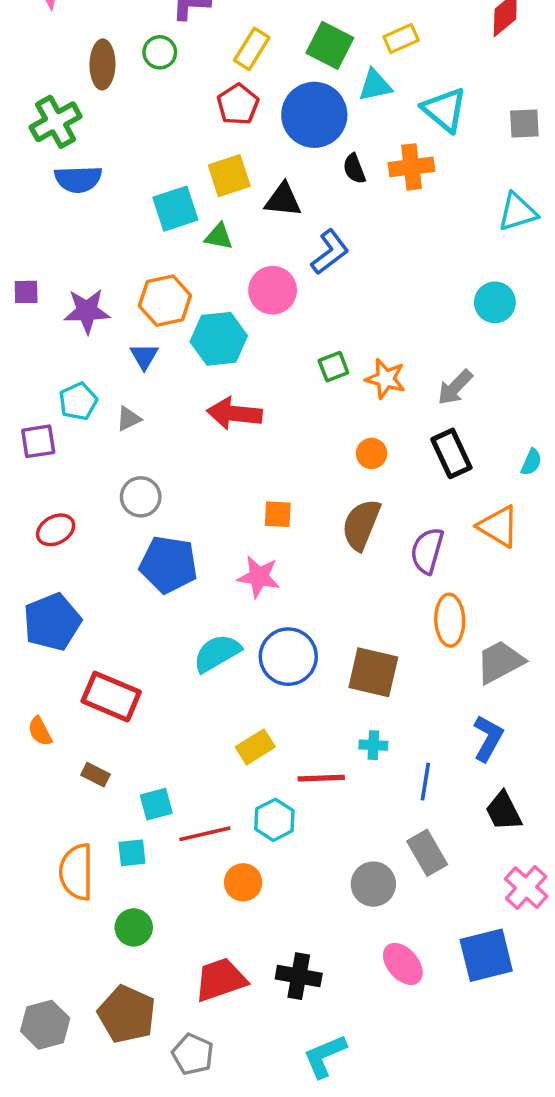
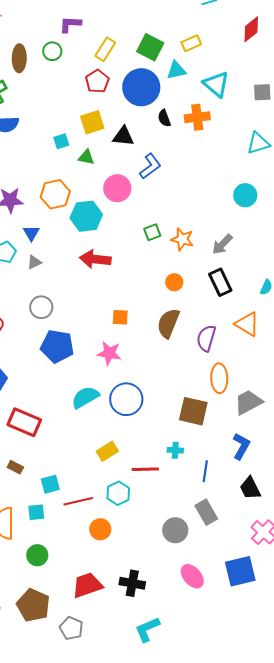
cyan square: (175, 209) -> (61, 141), size x0.6
blue triangle: (144, 356) -> (31, 233), moved
brown square: (373, 672) -> (193, 411), moved

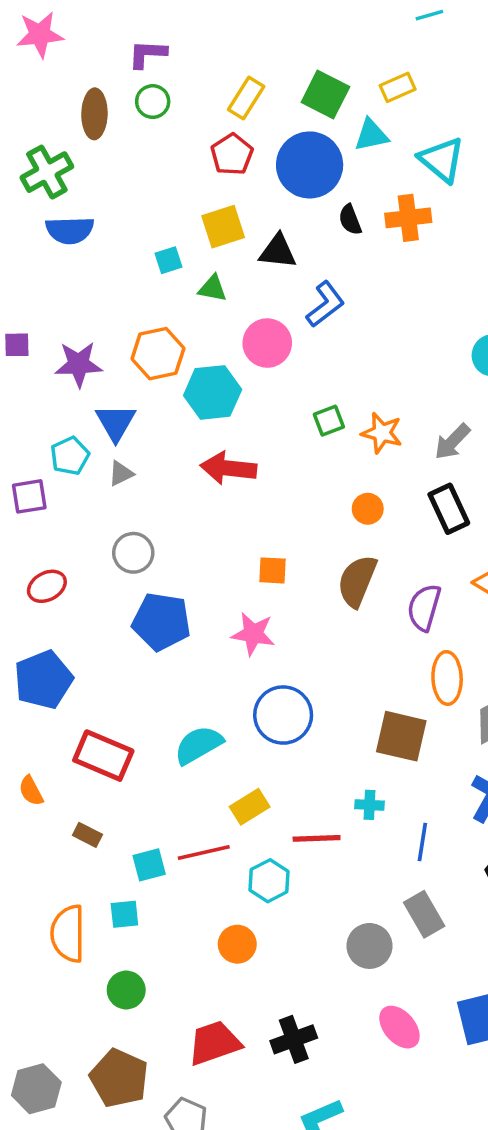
purple L-shape: (70, 24) -> (147, 54), moved
blue triangle: (31, 233) -> (116, 422), size x1.4
cyan semicircle: (85, 397) -> (198, 745), moved
red line: (78, 501) -> (204, 853), moved
black cross: (132, 583) -> (294, 1039), turned -30

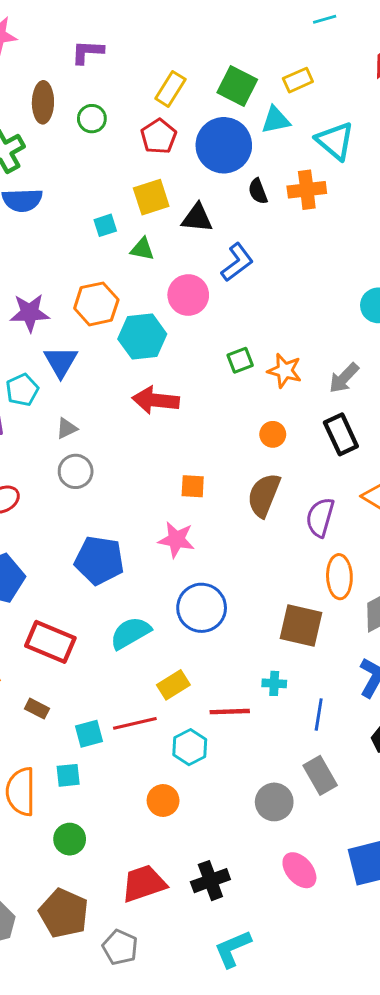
green circle: (153, 102) -> (92, 119), moved
gray triangle: (121, 473) -> (67, 428), moved
blue pentagon: (161, 622) -> (99, 560), moved

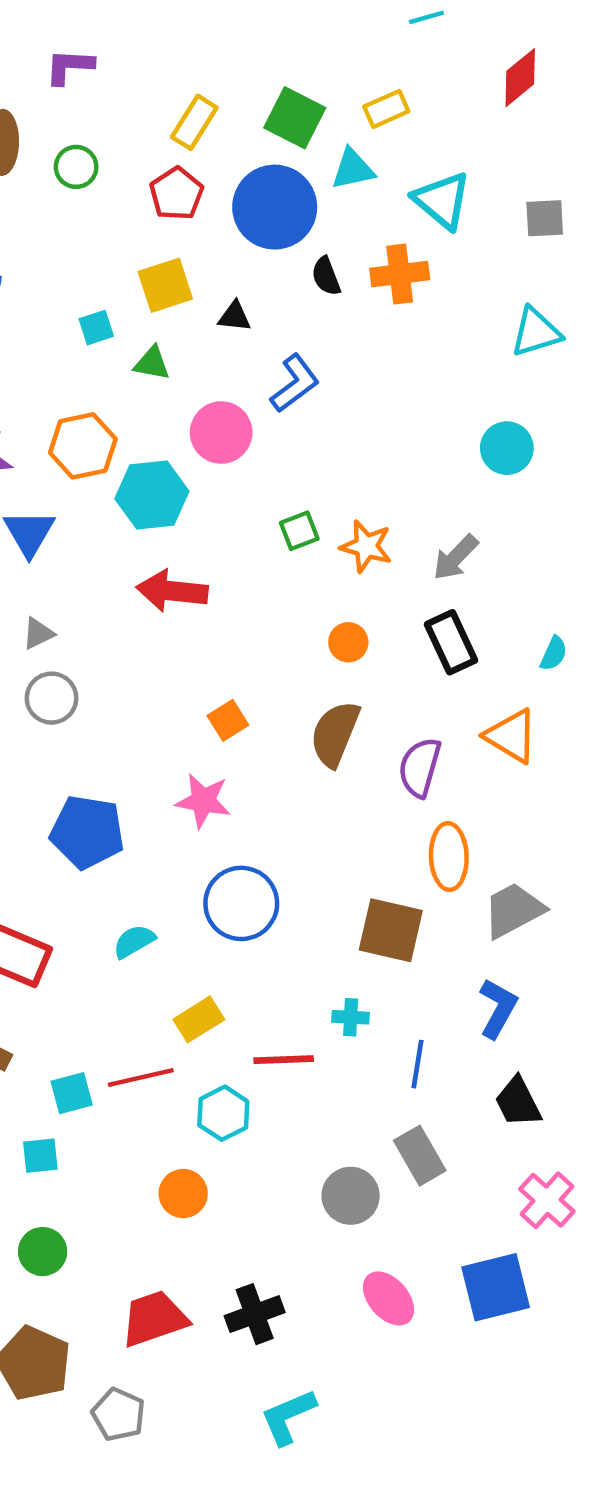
black triangle: (197, 218) -> (235, 316), size x0.7
orange square: (193, 486) -> (228, 720), turned -35
cyan semicircle: (130, 633) -> (134, 941), size x0.7

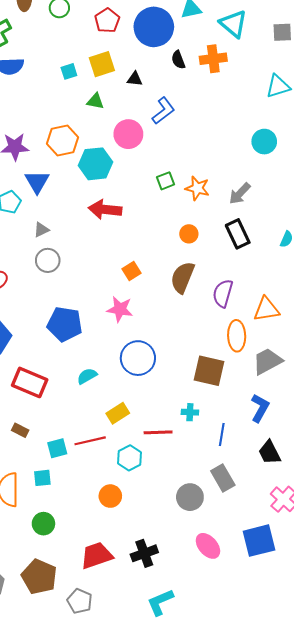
cyan square: (96, 328) -> (69, 71), moved
orange triangle: (511, 736) -> (266, 309), moved, turned -40

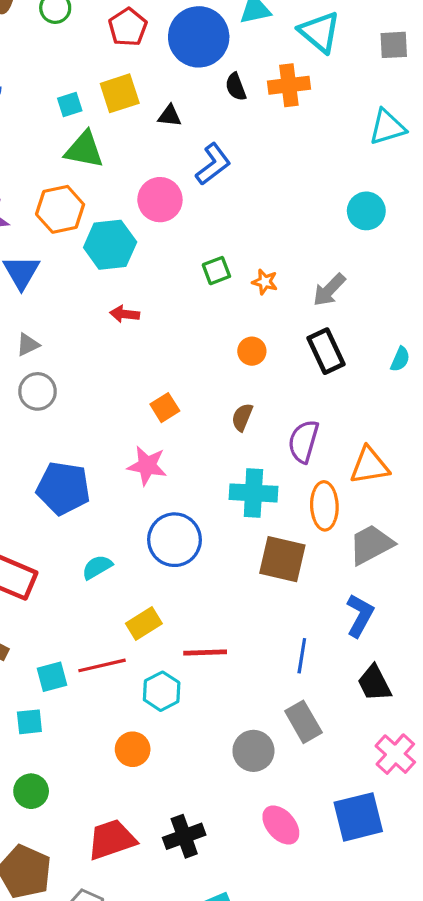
green triangle: (95, 101) -> (84, 150), moved, size x1.5
orange star: (197, 188) -> (265, 282), size x0.7
red arrow: (105, 209) -> (125, 314), size x0.6
brown semicircle: (183, 277) -> (242, 417), size x0.6
cyan cross: (190, 412) -> (253, 493), moved, size x1.8

